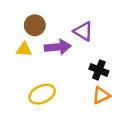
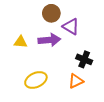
brown circle: (35, 25) -> (51, 13), moved
orange triangle: (101, 95) -> (76, 81), moved

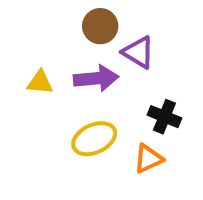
yellow ellipse: (36, 80) -> (94, 139), moved

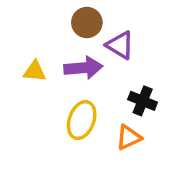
yellow ellipse: (94, 139) -> (82, 120), turned -45

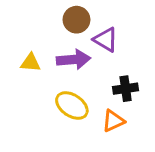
black cross: (143, 101) -> (126, 89), turned -30
yellow ellipse: (82, 120) -> (72, 106), turned -76

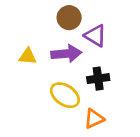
black cross: (126, 89) -> (98, 79), moved
orange triangle: (113, 121) -> (94, 119), moved

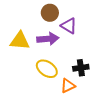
yellow triangle: (28, 56) -> (20, 41), size x1.5
black cross: (98, 79) -> (81, 68), moved

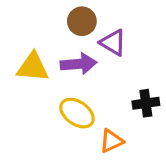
black cross: (81, 68) -> (146, 103), moved

